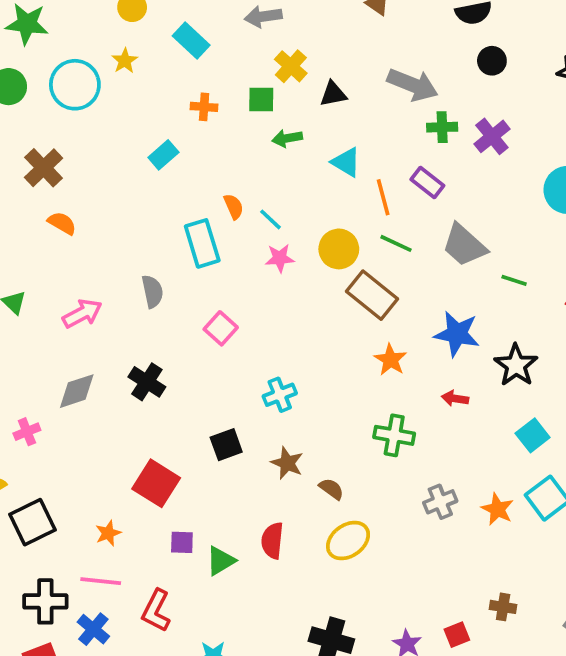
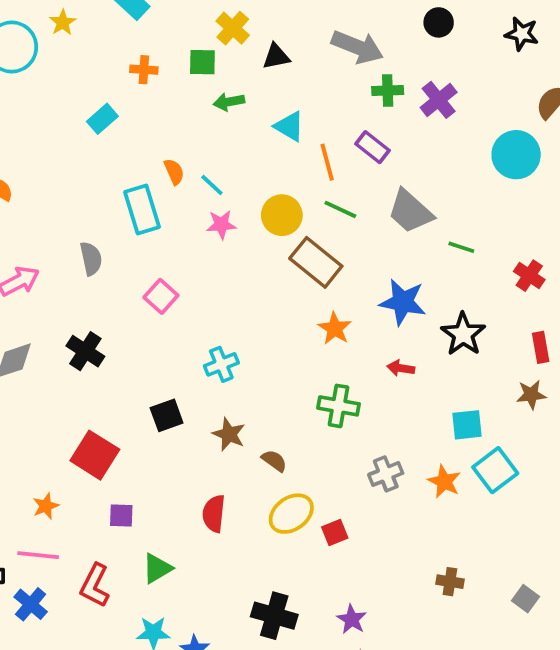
cyan square: (533, 435) -> (467, 425), moved, turned 32
green triangle: (221, 561) -> (157, 568), moved
red square: (457, 635) -> (335, 532), moved

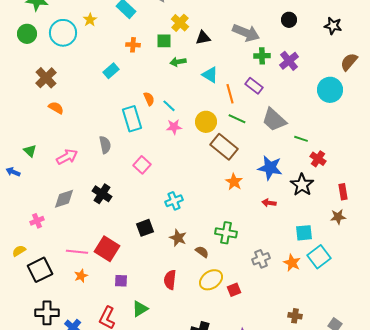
red cross: (529, 276) -> (318, 159), moved
green cross: (338, 406) -> (226, 233), moved
pink line: (38, 555) -> (77, 252), moved

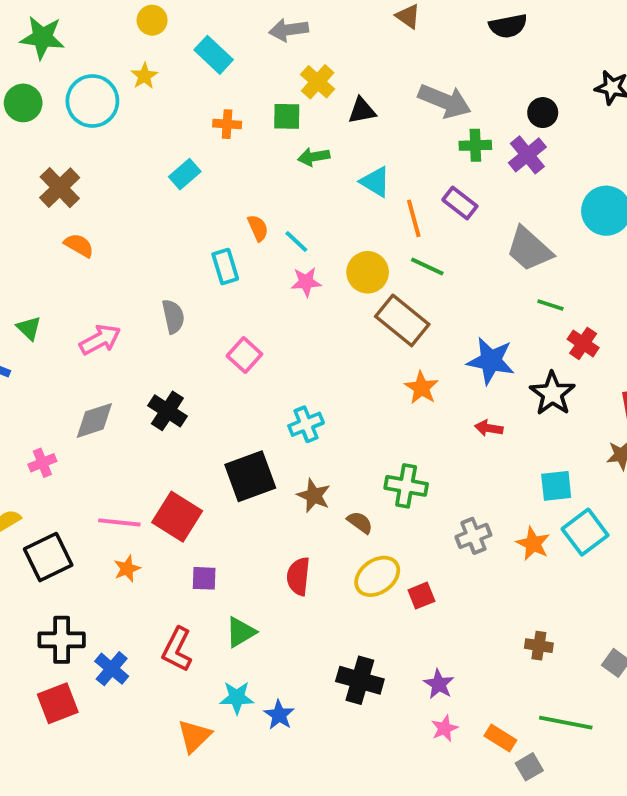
black circle: (289, 20) -> (543, 113), moved
cyan rectangle: (132, 119) -> (225, 267), size x0.7
gray trapezoid: (274, 120) -> (529, 249), moved
black square: (145, 228) -> (250, 476), size x1.5

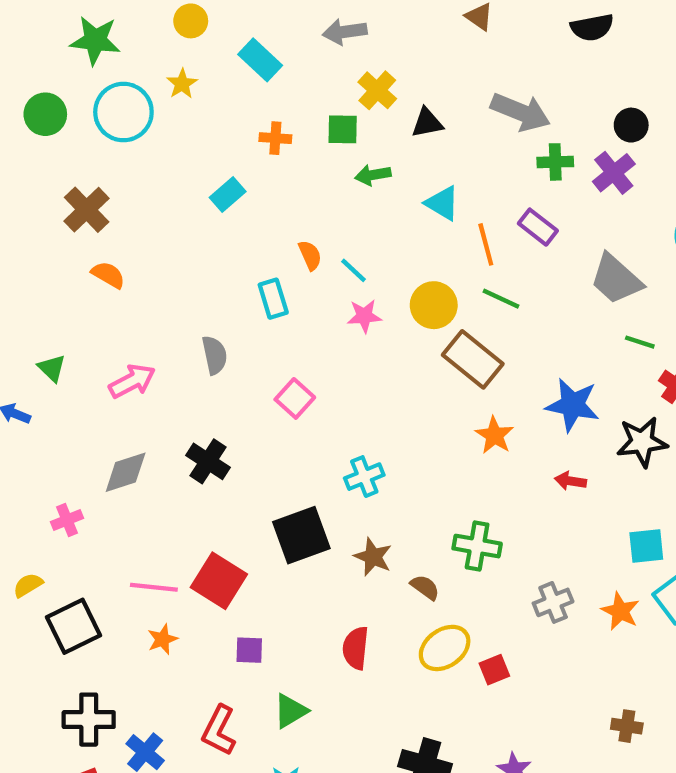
green star: (42, 38) -> (95, 40), moved
black star: (552, 394) -> (642, 442), turned 30

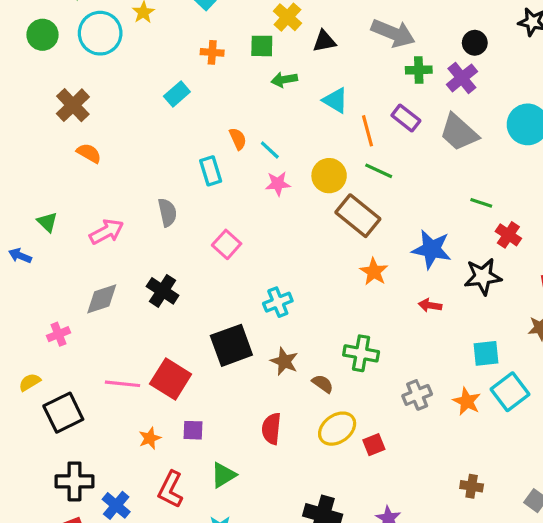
gray trapezoid: (616, 279) -> (459, 132), moved
orange star: (162, 639) -> (150, 438), moved

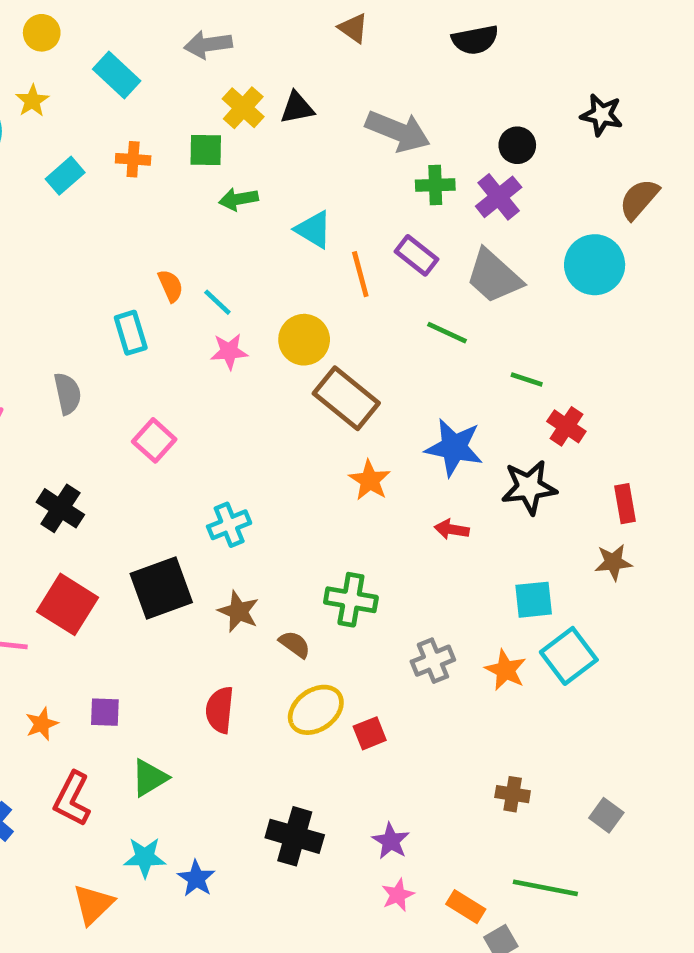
black triangle: (324, 41) -> (297, 108), moved
cyan rectangle: (177, 94) -> (65, 176), moved
green line: (379, 171) -> (447, 333), moved
red square: (171, 379) -> (67, 604), moved

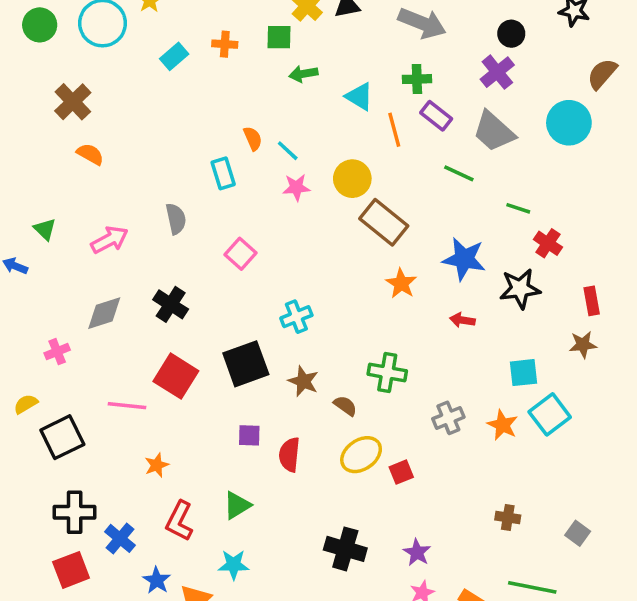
green cross: (435, 185) -> (417, 79), moved
purple square: (105, 712) -> (249, 435), moved
blue star: (196, 879) -> (157, 580), moved

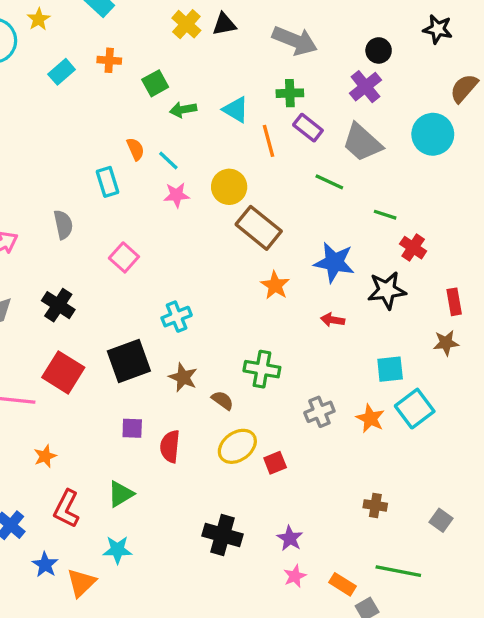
green square: (279, 37) -> (155, 83), moved, turned -30
green arrow: (303, 74) -> (183, 110), moved

